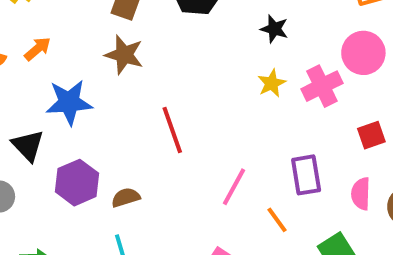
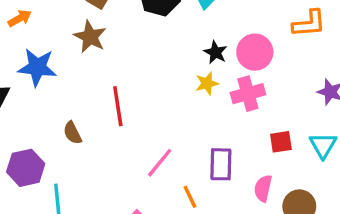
black star: (274, 29) -> (216, 52), moved
pink circle: (363, 53) -> (255, 52), moved
purple hexagon: (77, 183) -> (26, 168), moved
brown semicircle: (126, 197) -> (72, 133), moved, turned -110

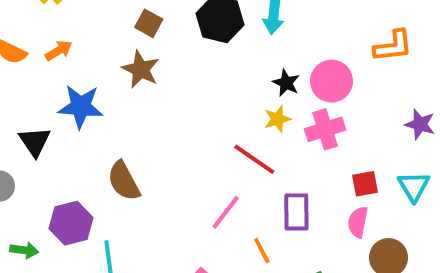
red line: (118, 106) -> (254, 159), moved, turned -45
brown semicircle: (72, 133) -> (124, 181), size x1.5
pink semicircle: (263, 188) -> (358, 222), moved

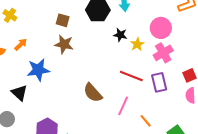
black star: (286, 83) -> (120, 35), moved
yellow star: (277, 119) -> (137, 44), moved
brown semicircle: (124, 181) -> (93, 93), moved
purple rectangle: (296, 212) -> (159, 82), moved

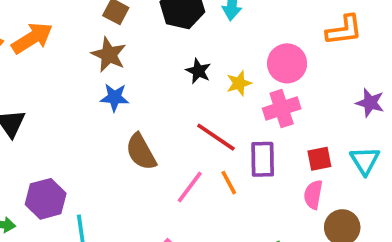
black star: (120, 35) -> (198, 71), moved
orange arrow: (21, 44) -> (32, 38), size x1.6
blue star: (38, 70) -> (115, 97), moved, size x0.7
orange line: (146, 121) -> (229, 183), moved

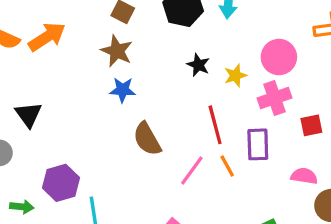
red line: (216, 137) -> (215, 125), turned 42
red square: (319, 159) -> (311, 125), moved
pink semicircle: (313, 195) -> (304, 176), turned 90

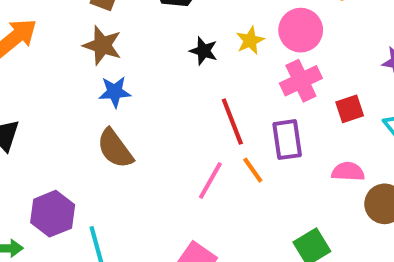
yellow star: (235, 76) -> (250, 41), moved
brown semicircle: (147, 139) -> (115, 149), moved

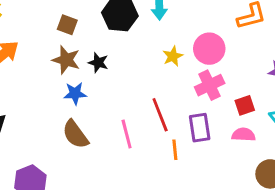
black star: (204, 51) -> (98, 63), moved
orange line: (253, 170) -> (175, 150), turned 30
pink semicircle: (348, 172) -> (243, 135), moved
pink line: (210, 180) -> (127, 134), moved, turned -44

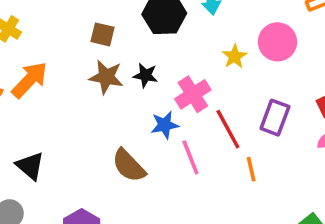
pink cross: (210, 85) -> (193, 94), moved
blue star: (75, 93) -> (165, 125), moved
purple rectangle: (200, 128) -> (275, 118), moved, turned 36

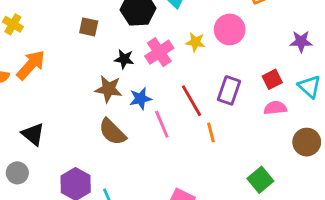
yellow star: (235, 56) -> (195, 42), turned -30
brown star: (106, 77) -> (109, 89), moved
pink cross: (193, 94) -> (159, 52), moved

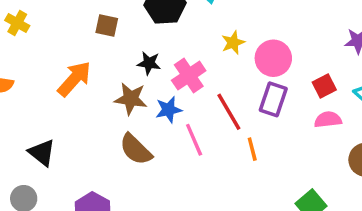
pink circle: (230, 29) -> (273, 58), moved
yellow star: (195, 42) -> (233, 43), turned -30
pink cross: (159, 52) -> (189, 76), moved
orange arrow: (31, 65) -> (74, 79), moved

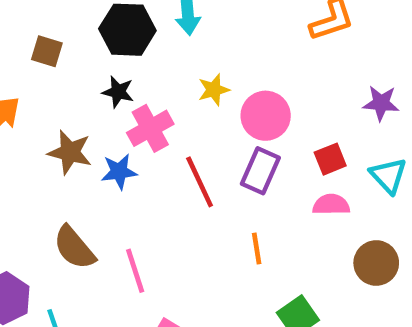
black star: (149, 63) -> (118, 92), moved
pink line: (194, 140) -> (135, 271), moved
brown semicircle: (136, 149) -> (74, 248), moved
orange line: (252, 149) -> (257, 249), moved

